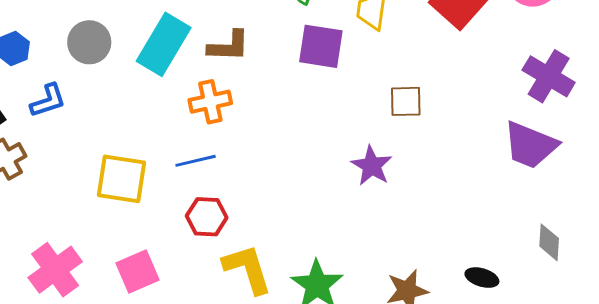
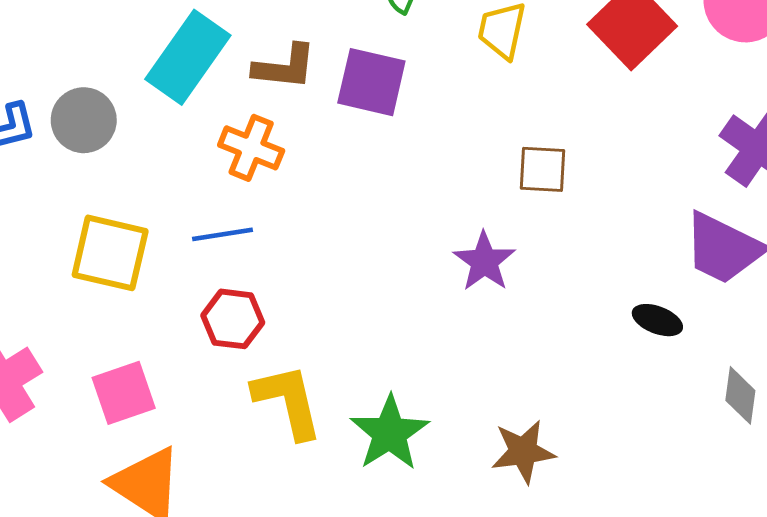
gray circle: (89, 42) -> (84, 120), moved
purple square: (321, 46) -> (371, 82), moved
orange cross: (210, 102) -> (251, 148), turned 30
black ellipse: (482, 278) -> (657, 320), moved

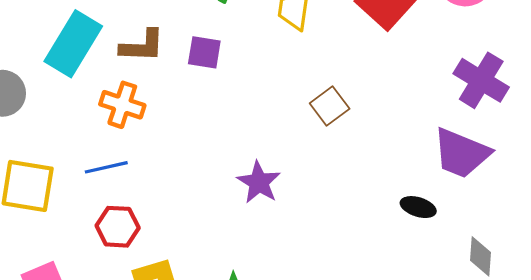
purple square: (371, 82) -> (204, 52), size x0.7
brown square: (542, 169) -> (330, 106), turned -36
purple star: (484, 261) -> (259, 182), moved

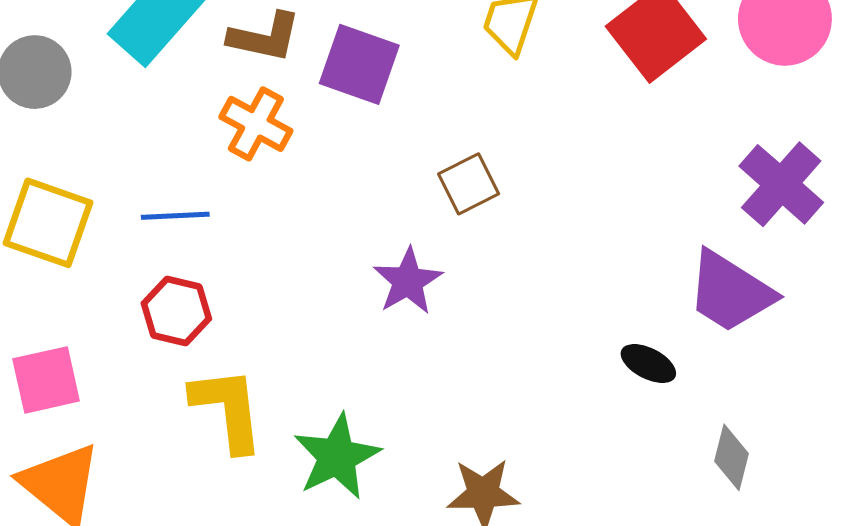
purple square: (204, 52) -> (359, 64), size x1.4
orange cross: (122, 105) -> (256, 124), moved
brown square: (330, 106) -> (469, 184), moved

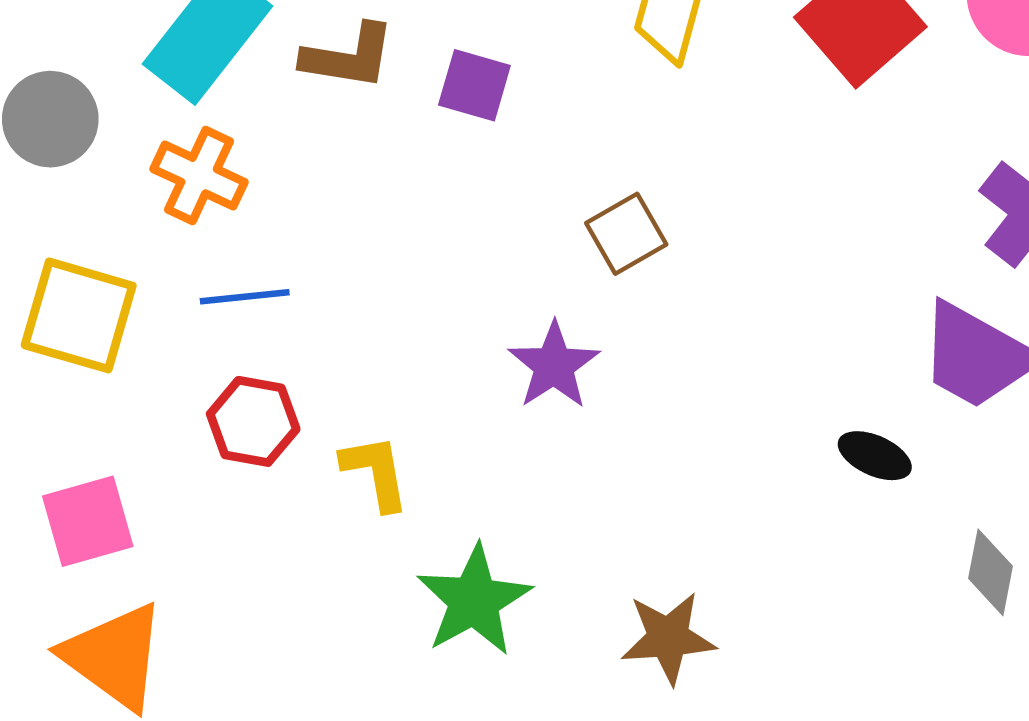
purple square: (359, 64) -> (474, 85), size x0.7
orange cross: (256, 124) -> (199, 176), moved
yellow L-shape: (228, 409) -> (375, 472), moved, size x0.7

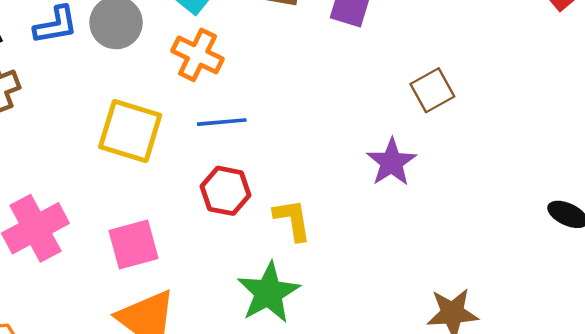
green star: (474, 600) -> (268, 293), moved

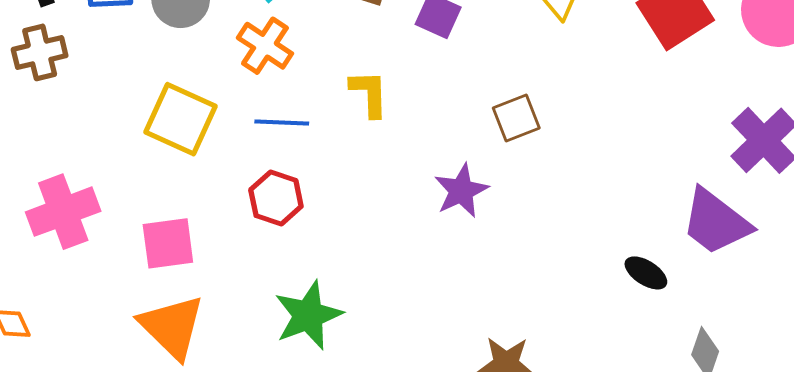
yellow L-shape: (292, 220) -> (369, 93), moved

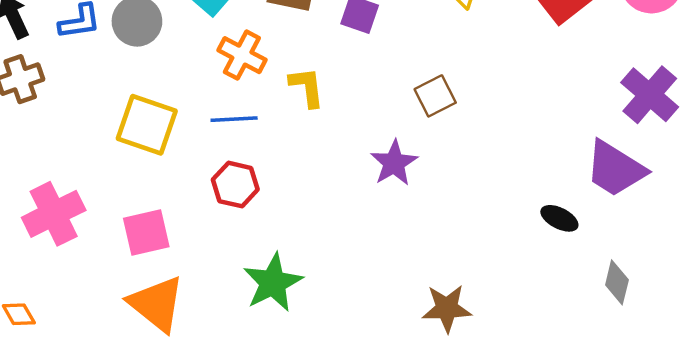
orange cross: (265, 46) -> (242, 55), moved

